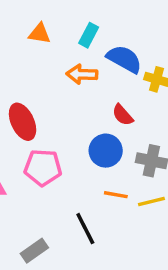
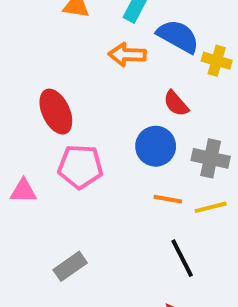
black line: (85, 229) -> (182, 258), moved

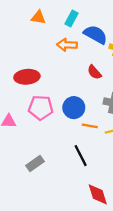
red ellipse: (56, 112) -> (27, 77), turned -70
blue circle: (156, 146) -> (74, 108), moved
black line: (182, 258) -> (81, 156), moved

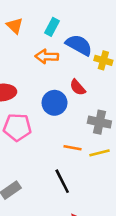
orange triangle: (38, 17) -> (15, 26), turned 35
blue circle: (74, 108) -> (55, 103), moved

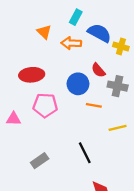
orange triangle: (15, 26) -> (44, 32), moved
gray cross: (99, 122) -> (118, 86), moved
orange line: (72, 148) -> (94, 105), moved

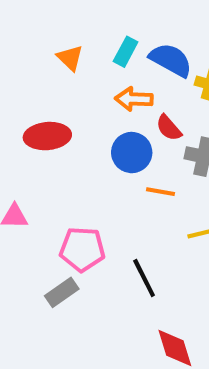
cyan rectangle: (76, 17) -> (126, 52), moved
orange arrow: (71, 43) -> (134, 99), moved
pink pentagon: (45, 105) -> (82, 249), moved

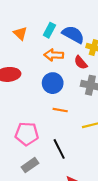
red semicircle: (169, 128) -> (81, 63), moved
orange line: (160, 192) -> (60, 110), moved
gray rectangle: (62, 292) -> (30, 165), moved

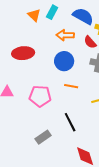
cyan rectangle: (49, 30) -> (52, 12), moved
pink pentagon: (27, 134) -> (40, 96), moved

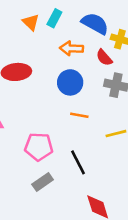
pink pentagon: (40, 96) -> (39, 147), moved

